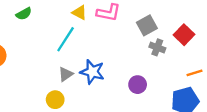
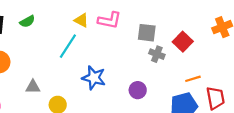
gray square: (147, 25) -> (147, 33), turned 36
gray triangle: (66, 74) -> (33, 87), moved, turned 35

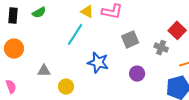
gray square: (147, 33) -> (130, 39), moved, turned -30
gray cross: (157, 54) -> (161, 48), moved

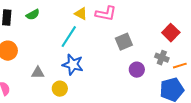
gray cross: (161, 48) -> (162, 58), moved
blue star: (98, 63) -> (73, 65), moved
purple circle: (137, 74) -> (137, 70), moved

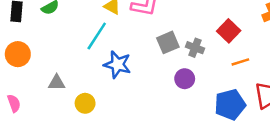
gray cross: (162, 58) -> (195, 48), moved
blue star: (73, 65) -> (117, 64), moved
orange line: (180, 66) -> (240, 62), moved

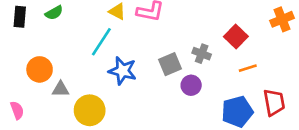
gray square: (168, 42) -> (170, 64), moved
orange circle: (18, 54) -> (40, 69), moved
yellow circle: (85, 103) -> (90, 110), size x1.5

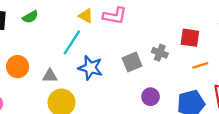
red square: (236, 36) -> (190, 38), turned -36
purple circle: (191, 85) -> (151, 97), moved
gray triangle: (61, 89) -> (50, 76), moved

